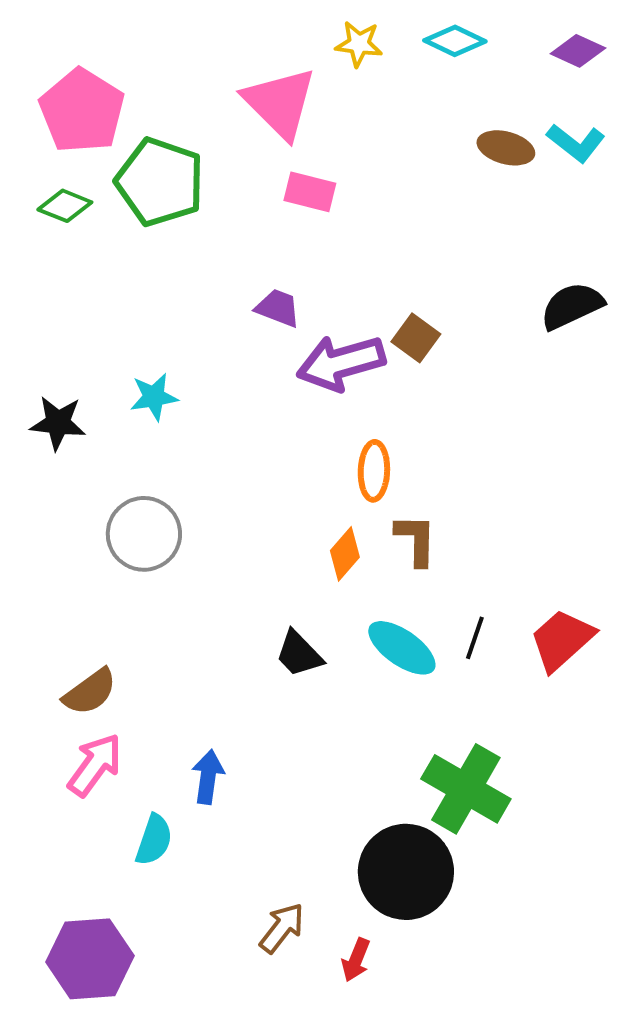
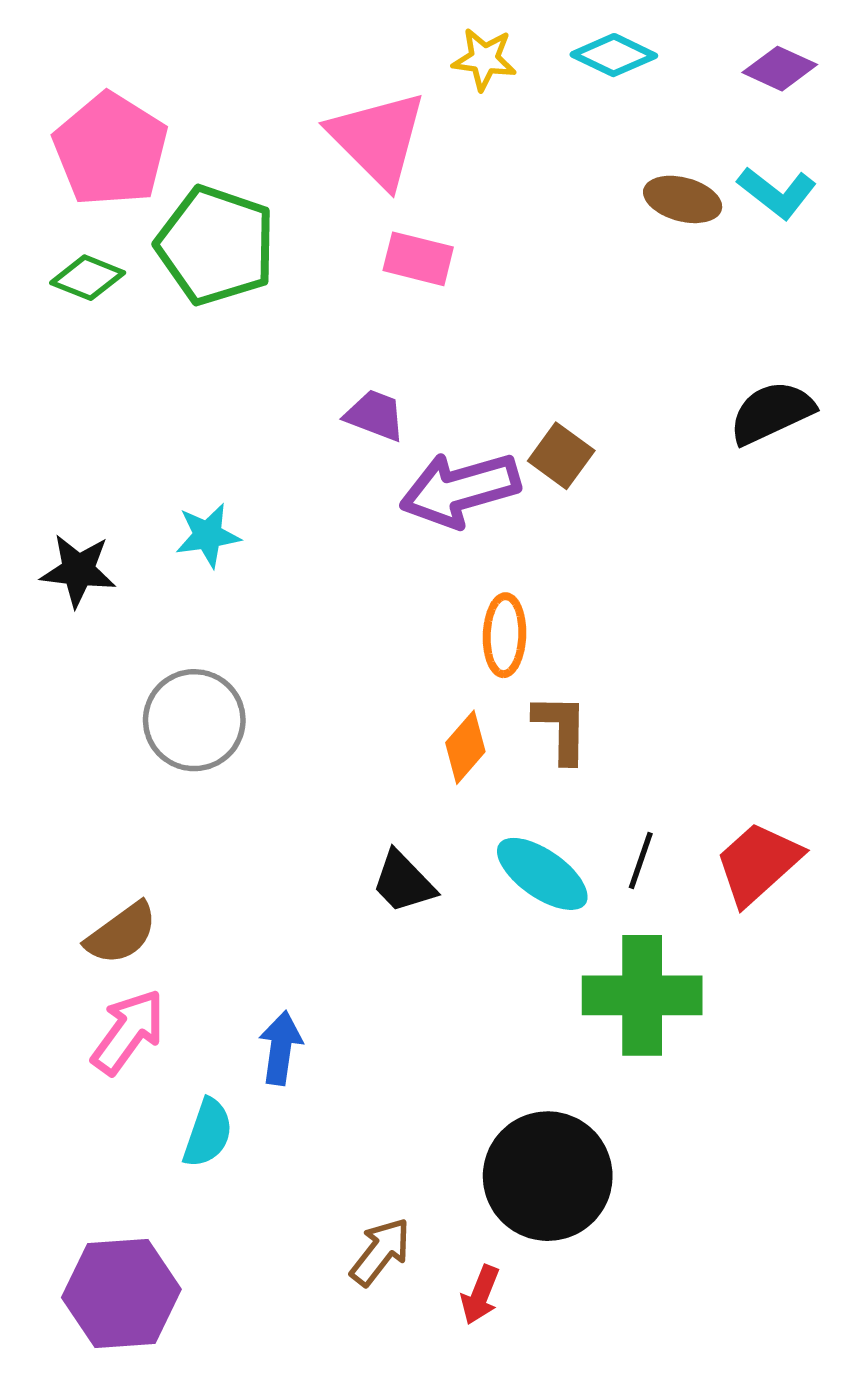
green cross: (466, 789) -> (642, 995), moved, turned -30

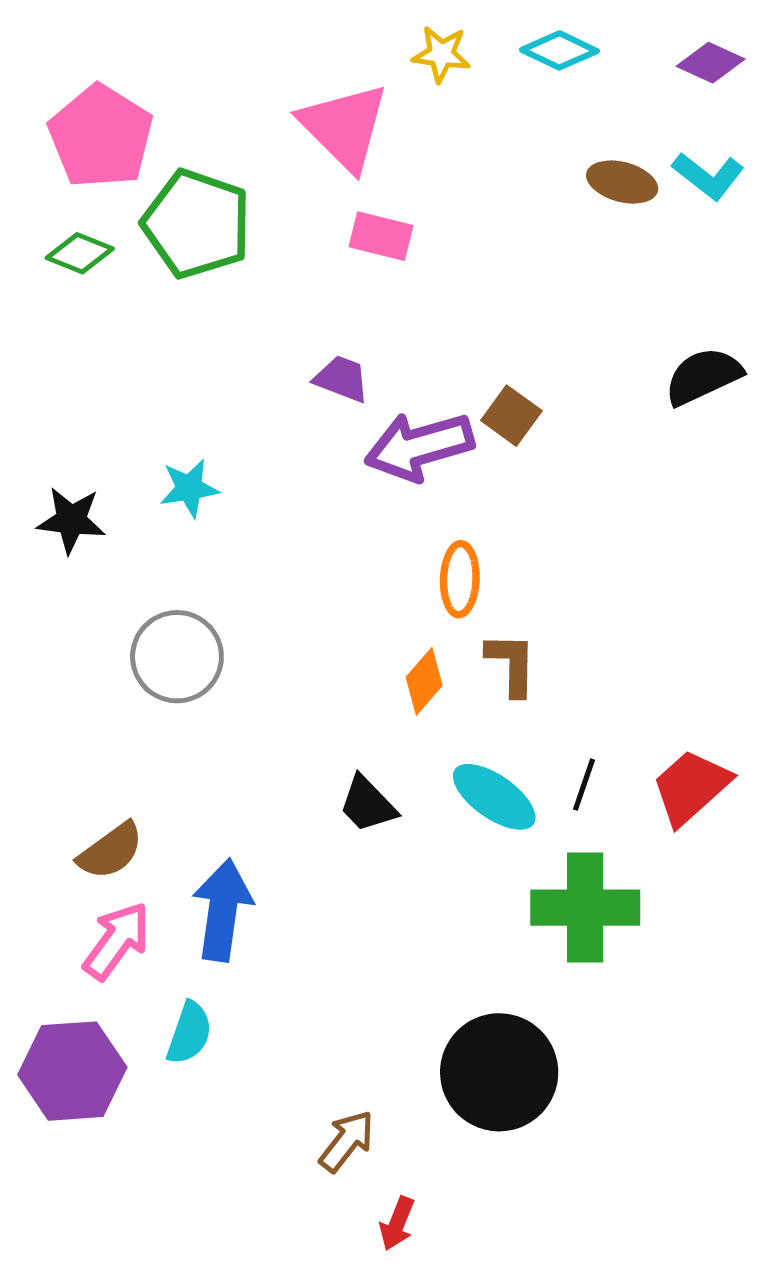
blue arrow: (281, 1048) -> (222, 910), moved, size x1.5
purple hexagon: (121, 1293) -> (72, 1071), moved
red arrow: (480, 1295) -> (397, 1224), moved

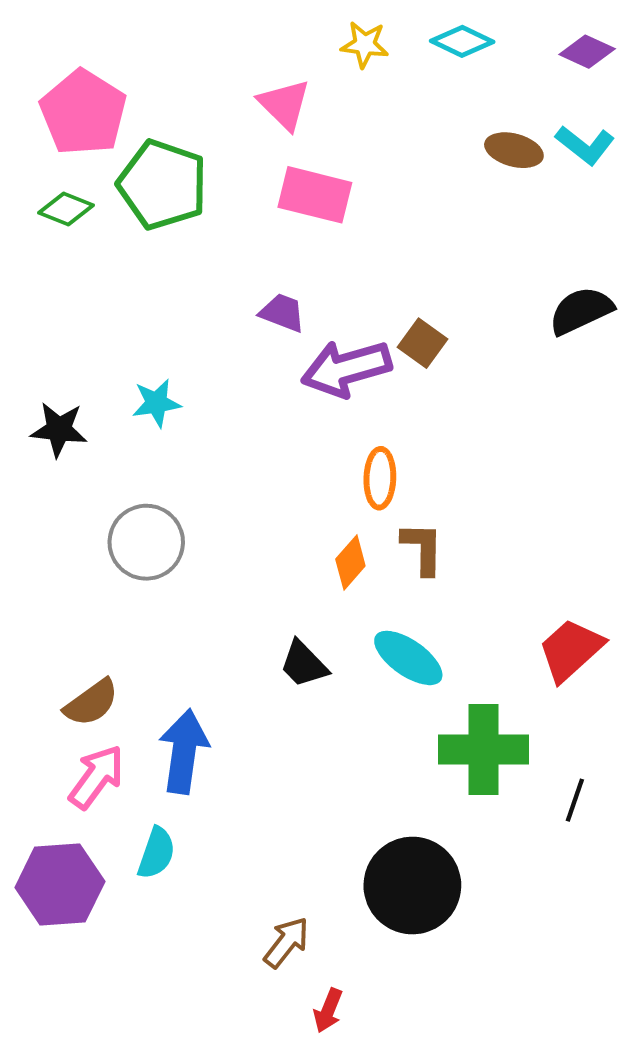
pink triangle: (344, 127) -> (284, 104), size x0.7
pink rectangle: (381, 236) -> (315, 195), size x1.4
black line: (584, 785) -> (575, 800), moved

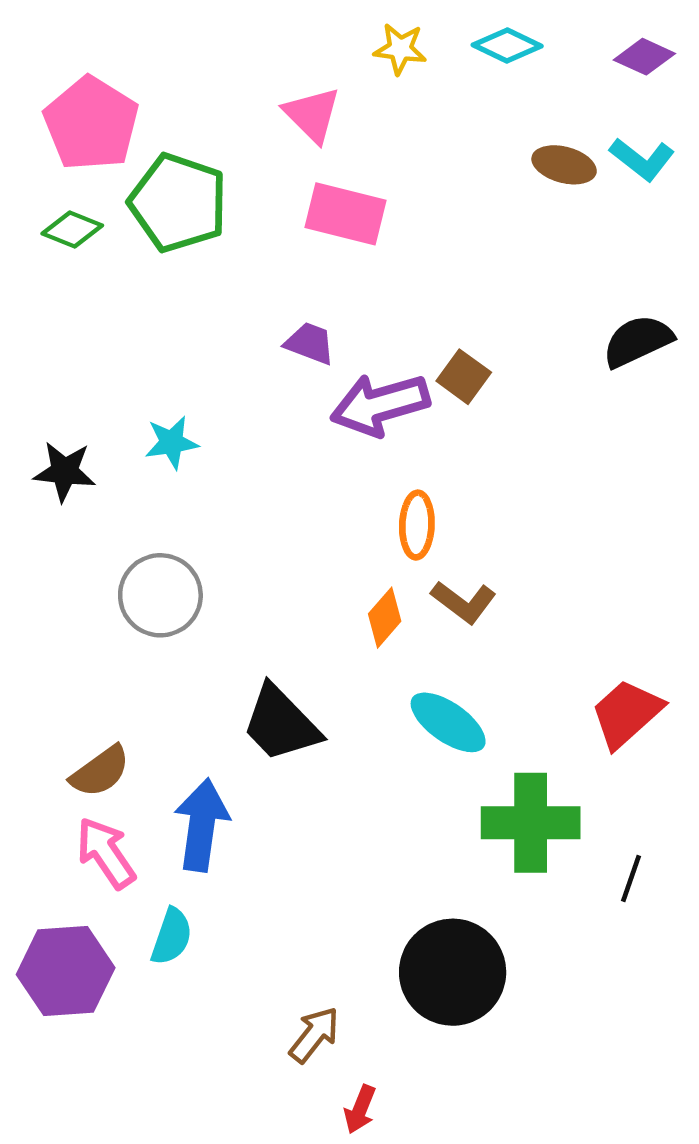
brown L-shape: (423, 548) -> (464, 602), turned 126
black trapezoid: (304, 664) -> (281, 724), moved, size x1.5
pink arrow: (96, 777) -> (106, 853), turned -70

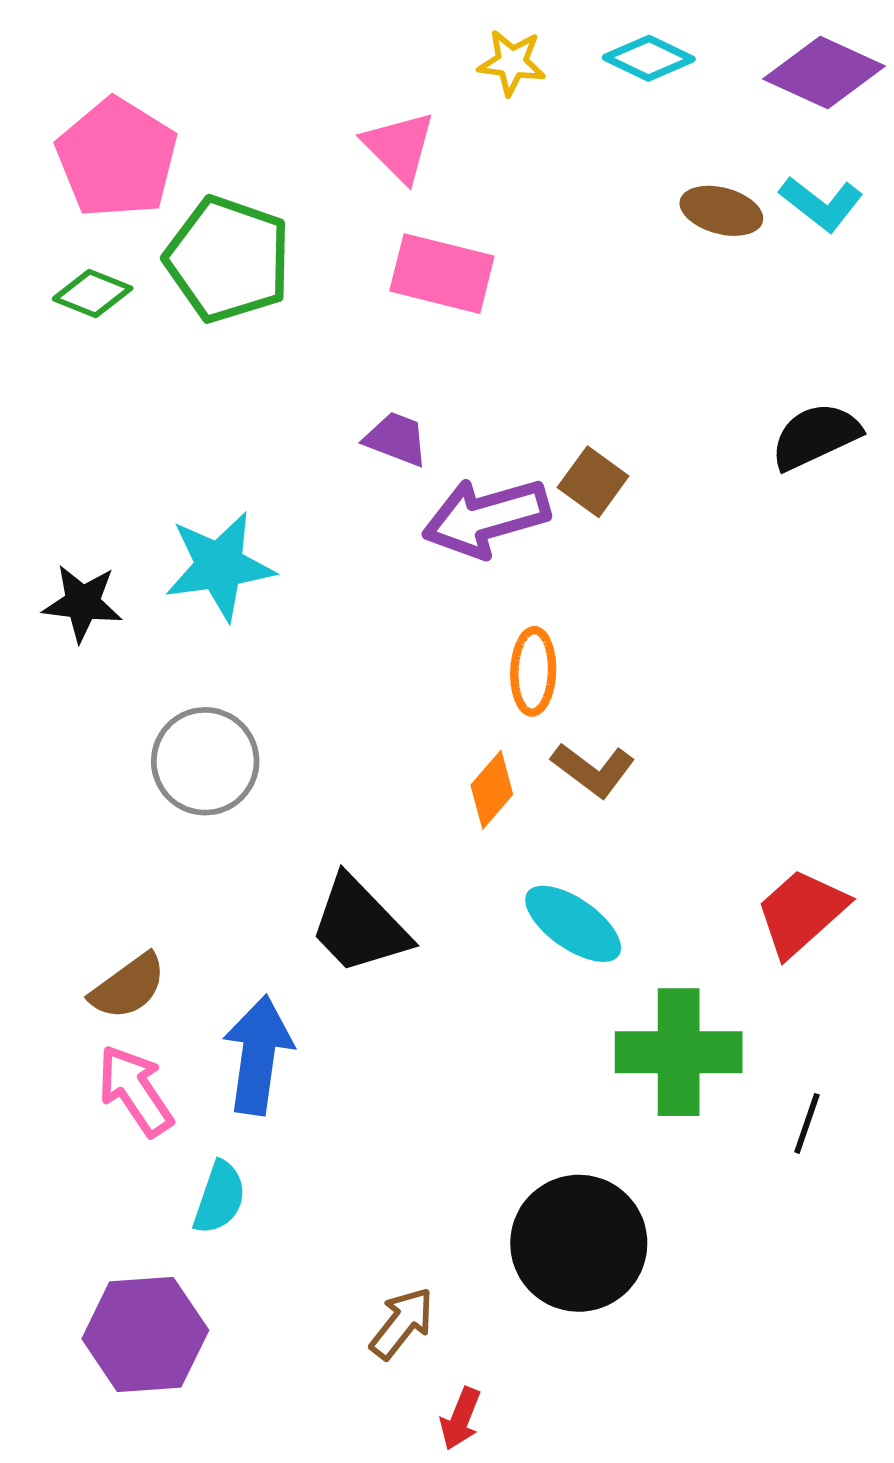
purple diamond: (644, 57) -> (824, 73), size x1.5
cyan star: (172, 443) -> (219, 566), size x1.6
purple hexagon: (66, 971) -> (145, 1335), moved

